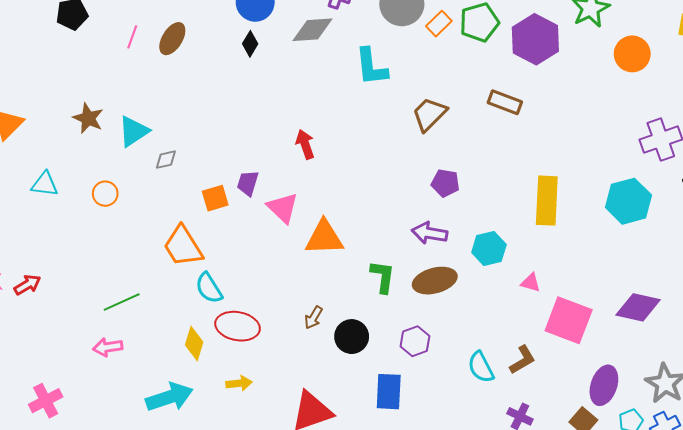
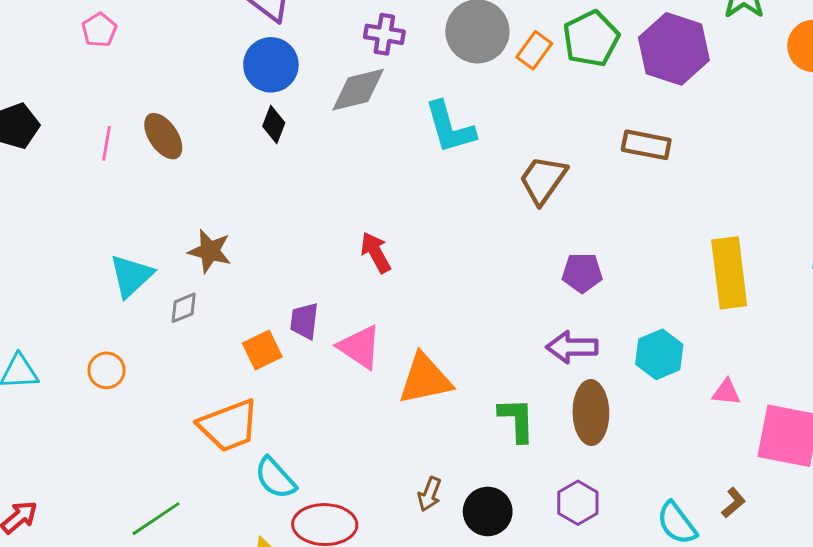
brown ellipse: (172, 39) -> (163, 136), turned -56
brown star: (88, 118) -> (210, 251), moved
orange trapezoid: (183, 246) -> (229, 426), turned -69
brown ellipse: (435, 281) -> (591, 413), turned -66
brown L-shape: (522, 360) -> (734, 503), size x0.7

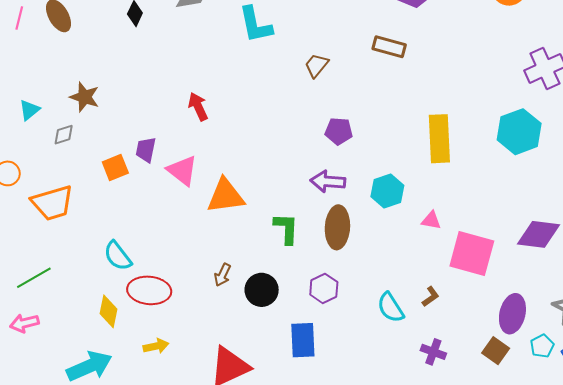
brown trapezoid: (543, 180) -> (317, 65), size x0.7
cyan triangle: (131, 276) -> (29, 110), size x0.7
orange trapezoid: (229, 426) -> (52, 203), moved

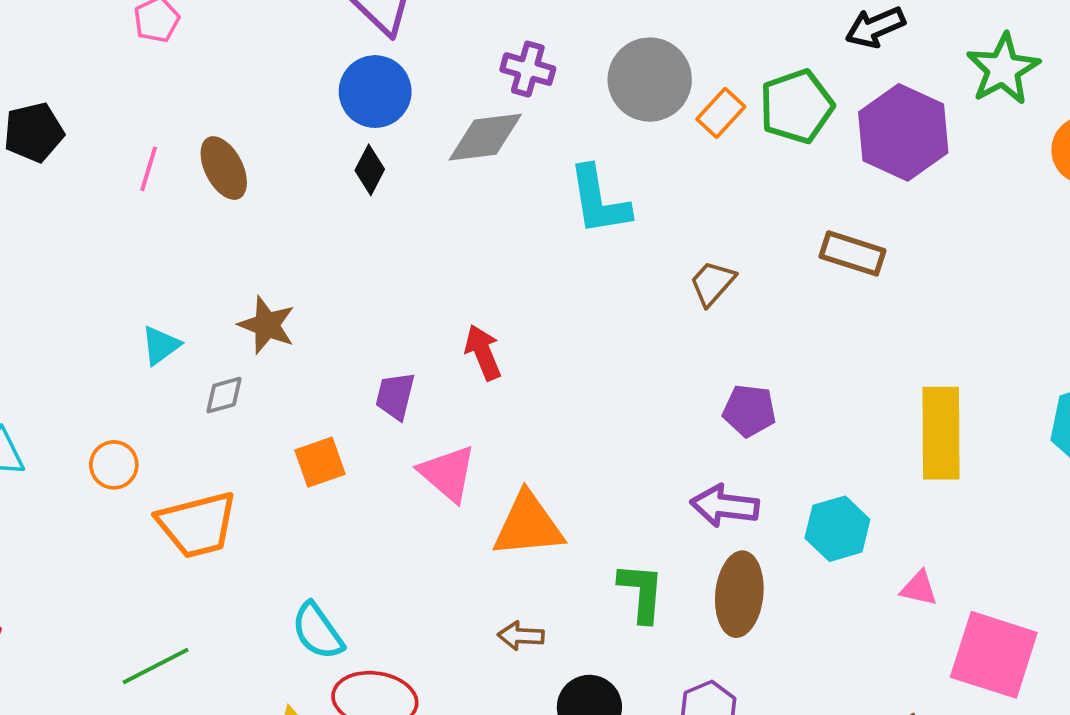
purple trapezoid: (146, 150) -> (395, 396), moved
brown arrow: (223, 275) -> (521, 636), moved, turned 65

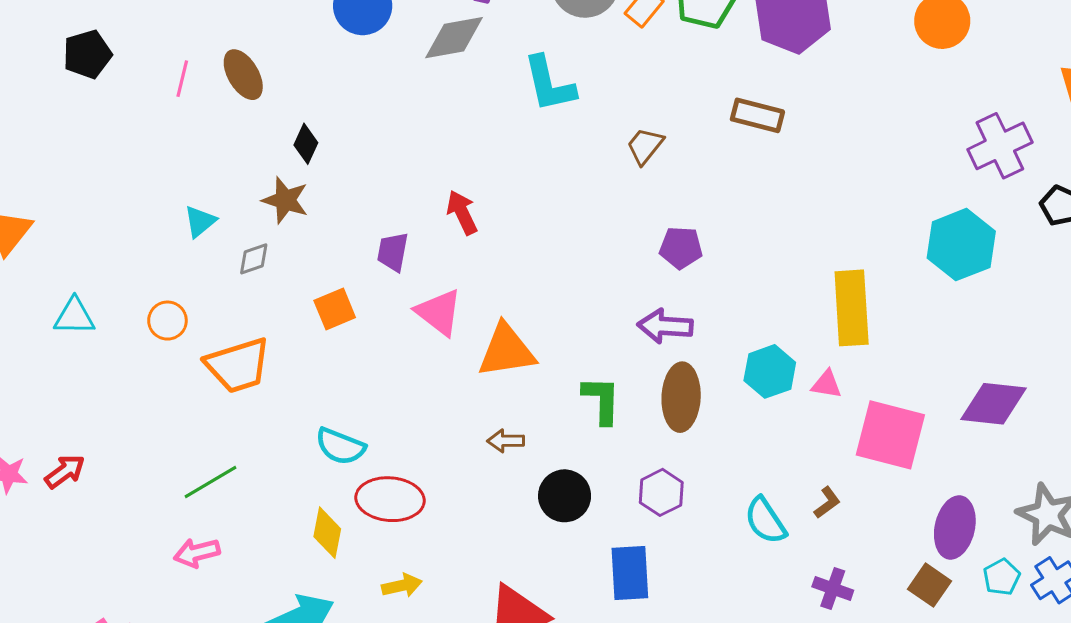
black diamond: (370, 170) -> (306, 144), moved
yellow rectangle: (941, 433) -> (852, 308), moved
cyan hexagon: (837, 529) -> (770, 371), moved
cyan semicircle: (317, 631) -> (340, 446), turned -30

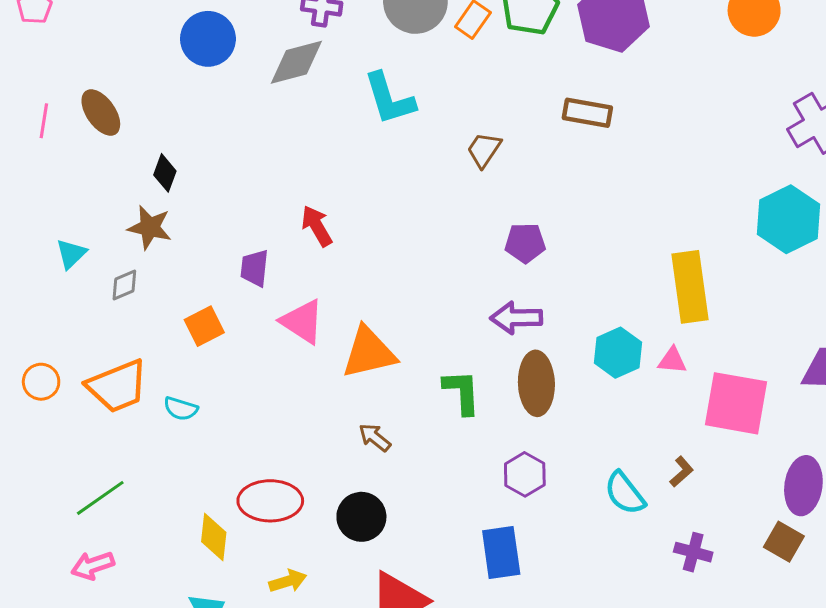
orange circle: (167, 321) -> (41, 382), moved
brown arrow: (506, 441) -> (375, 437), turned 44
cyan semicircle: (340, 446) -> (181, 409), moved, size x0.7
black circle: (565, 496) -> (361, 517), moved

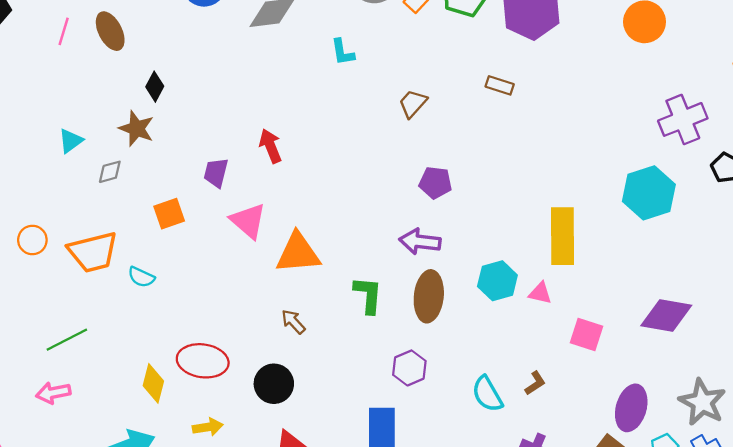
cyan L-shape: (389, 99) -> (343, 52), size x0.6
brown rectangle: (587, 113) -> (500, 85), size x0.7
pink square: (736, 403) -> (586, 334), size x0.6

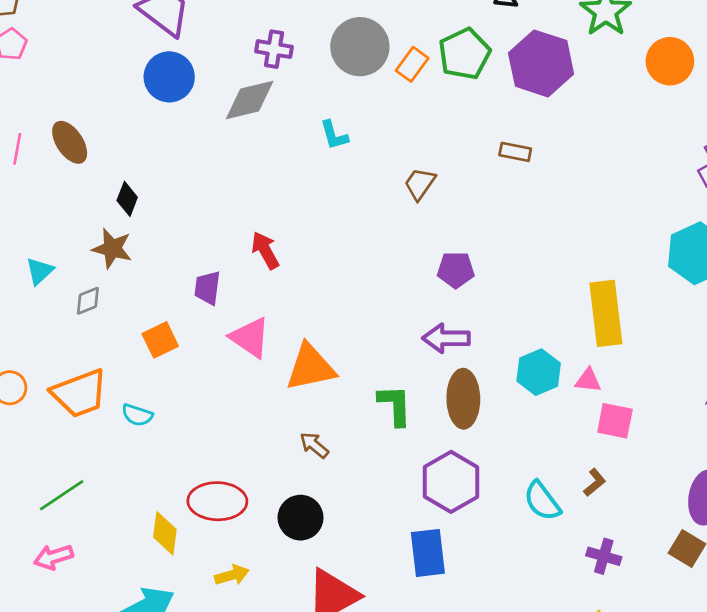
pink square: (586, 334) -> (615, 421), moved
purple hexagon: (409, 368) -> (451, 482), size x1.5

